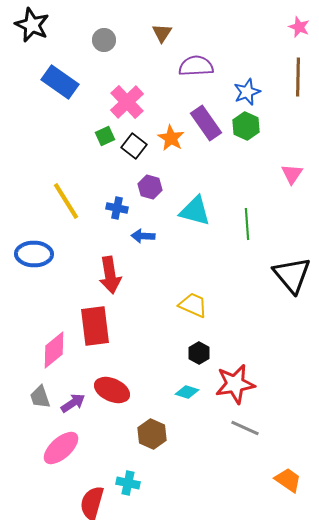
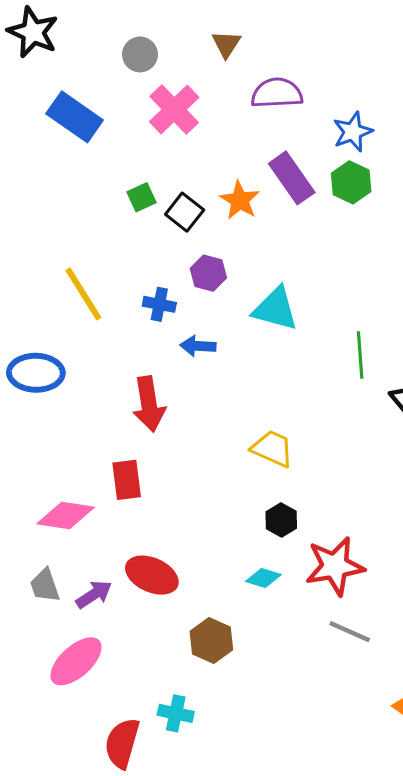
pink cross: (127, 102) -> (174, 109), moved
green line: (247, 224) -> (360, 355), moved
red rectangle: (95, 326) -> (127, 480), size x0.7
pink diamond: (54, 350) -> (66, 516), turned 48

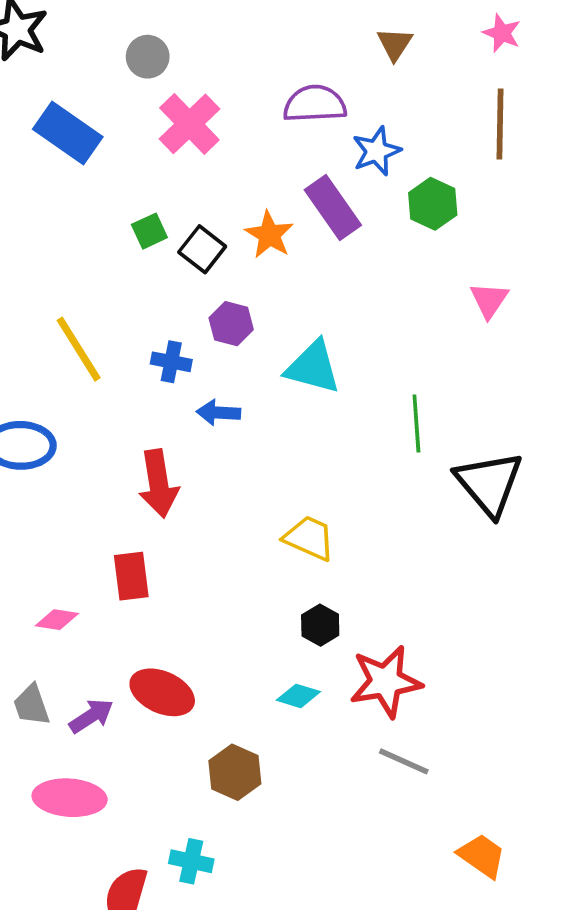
brown triangle: (226, 44) -> (395, 44), moved
blue star: (353, 132) -> (376, 151), moved
green hexagon: (351, 182) -> (433, 204), moved
pink diamond: (66, 516) -> (57, 620), size x0.6
pink ellipse: (76, 661) -> (70, 798), turned 46

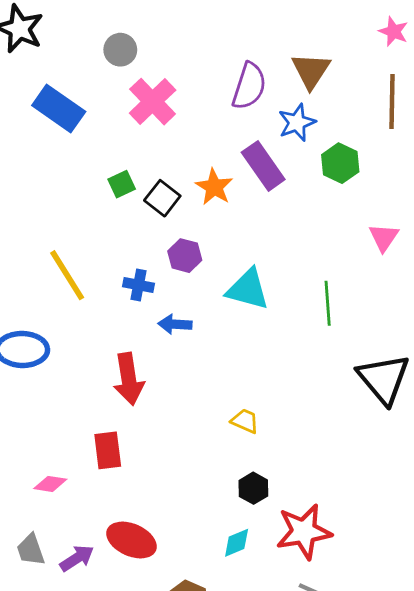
brown triangle: (395, 44) -> (311, 71), moved, size x1.4
purple semicircle: (315, 104) -> (249, 86), turned 111
green line: (416, 424) -> (328, 303), moved
yellow trapezoid: (309, 538) -> (245, 421), size x0.7
cyan diamond: (298, 696) -> (237, 543), turned -40

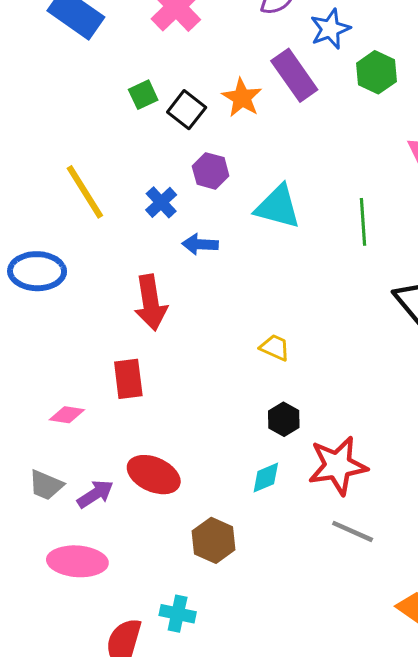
blue cross: (139, 285) -> (161, 202), turned 36
gray trapezoid: (31, 550) -> (46, 485), turned -48

